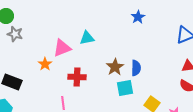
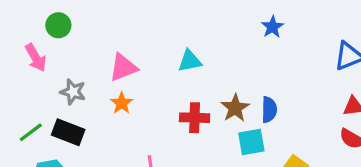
gray star: (15, 34) -> (73, 92), moved
pink triangle: (62, 48) -> (123, 67), moved
red cross: (77, 77) -> (195, 118), moved

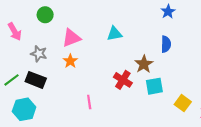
green circle: (58, 25) -> (45, 15), moved
blue semicircle: (269, 110) -> (166, 44), moved
red cross: (195, 118) -> (123, 80), moved, turned 30

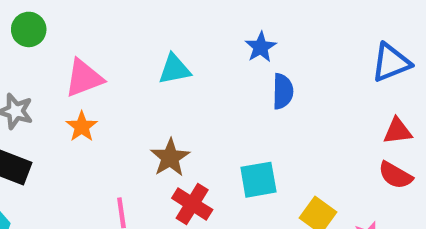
blue star: (168, 12) -> (261, 47), moved
brown star: (144, 64) -> (170, 158), moved
red cross: (123, 80) -> (192, 204), moved

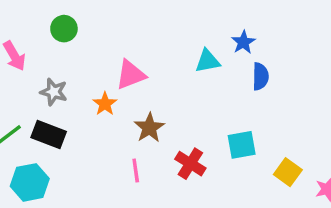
cyan triangle: (174, 69) -> (207, 61), moved
pink triangle: (84, 78) -> (131, 75), moved
brown star: (170, 158) -> (149, 128), moved

